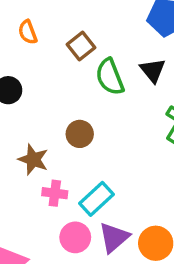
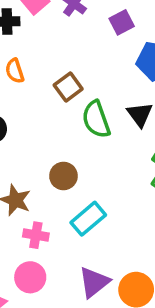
cyan rectangle: (96, 199) -> (88, 219), moved
pink circle: (75, 237) -> (30, 277), moved

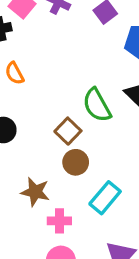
brown square: (68, 87) -> (68, 131), moved

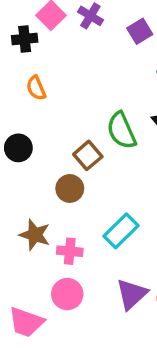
brown circle: (76, 162) -> (70, 188), moved
brown star: (35, 192) -> (35, 235), moved

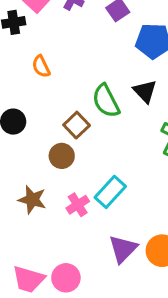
orange semicircle: (36, 88) -> (41, 66), moved
pink cross: (70, 251) -> (78, 205), moved, turned -35
pink circle: (67, 294) -> (66, 278), moved

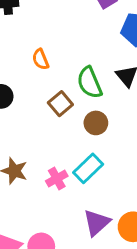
orange semicircle: (41, 66) -> (41, 59), moved
brown circle: (62, 156) -> (96, 123), moved

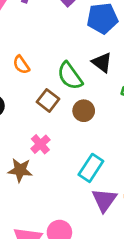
cyan rectangle: (88, 168) -> (91, 168), moved
pink cross: (57, 179) -> (40, 144), moved

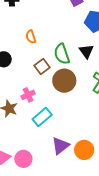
brown circle: (84, 111) -> (64, 81), size x1.5
cyan rectangle: (91, 168) -> (42, 117), moved

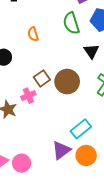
green semicircle: (62, 54) -> (71, 23), moved
brown square: (42, 66) -> (42, 78), moved
cyan rectangle: (42, 117) -> (81, 129), moved

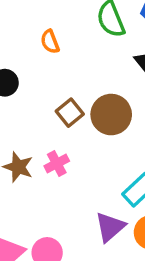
pink cross: (28, 96) -> (57, 163), moved

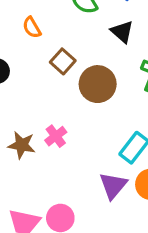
brown square: (70, 113) -> (63, 61), moved

